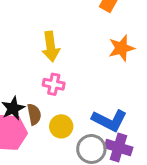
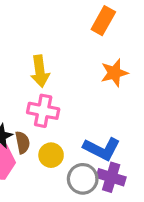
pink cross: (54, 84) -> (43, 111), size x1.4

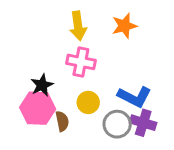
orange star: (114, 73) -> (124, 26), moved
brown semicircle: (23, 142) -> (62, 121), moved

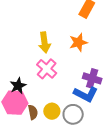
pink cross: (81, 62) -> (47, 69), turned 30
yellow circle: (88, 102) -> (52, 111), moved
purple cross: (143, 123) -> (92, 78), moved

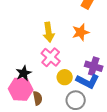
yellow circle: (52, 111) -> (65, 77), moved

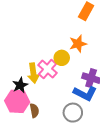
yellow arrow: (49, 32) -> (33, 73), moved
yellow circle: (65, 77) -> (62, 58), moved

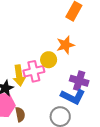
pink cross: (48, 69) -> (34, 71), turned 36

